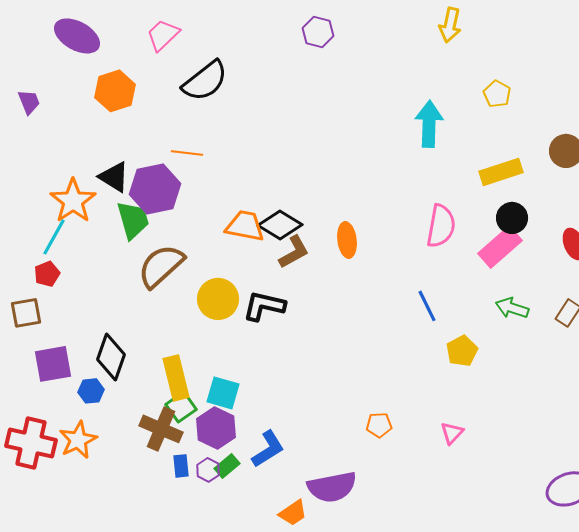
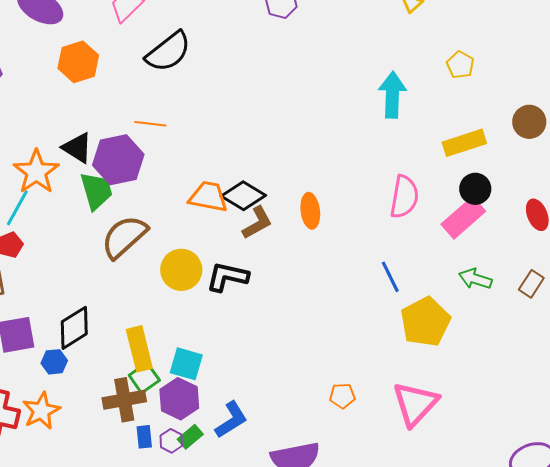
yellow pentagon: (462, 351) -> (425, 322), size x1.6
black diamond: (111, 357) -> (74, 328), turned 39
brown cross: (161, 429) -> (124, 400), turned -33
pink triangle: (452, 433) -> (415, 404), size x2.0

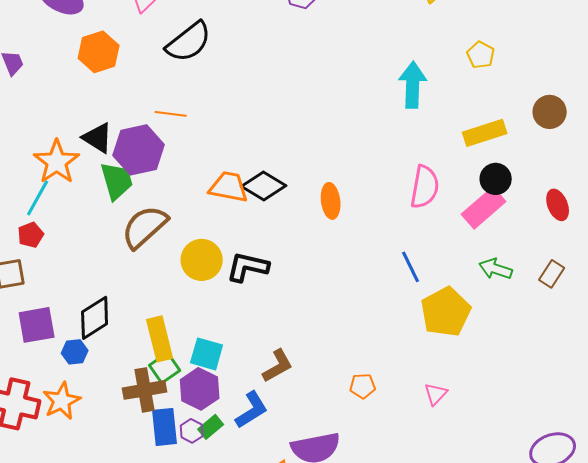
brown L-shape: (257, 223) -> (278, 366), moved
pink triangle: (415, 404) -> (436, 394), size x0.5
blue rectangle: (144, 437) -> (165, 427), size x1.6

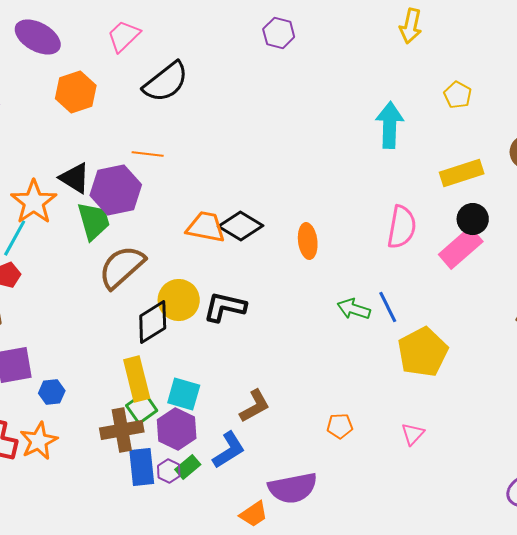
green arrow: (496, 269) -> (354, 309), moved
black diamond: (95, 318) -> (153, 322), moved

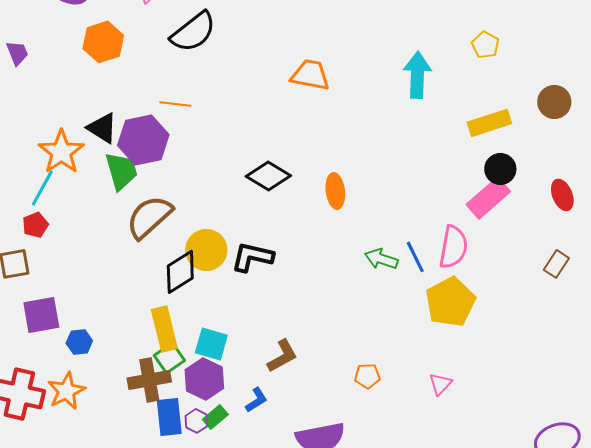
orange trapezoid: (206, 227) -> (310, 75), moved
pink semicircle: (402, 227) -> (453, 247), moved
blue L-shape: (229, 450) -> (256, 400), size x0.7

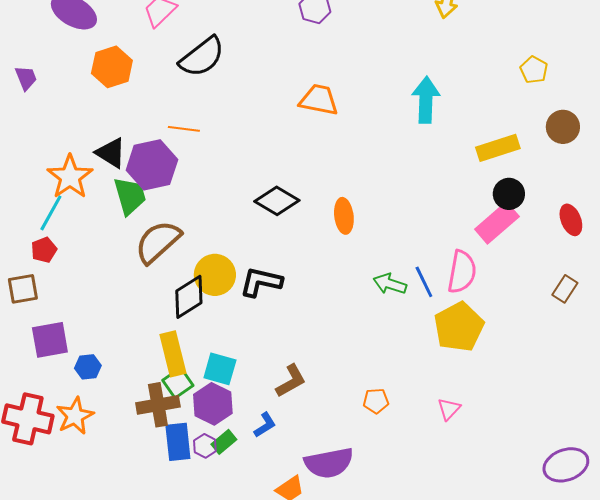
yellow pentagon: (485, 45) -> (534, 70), moved

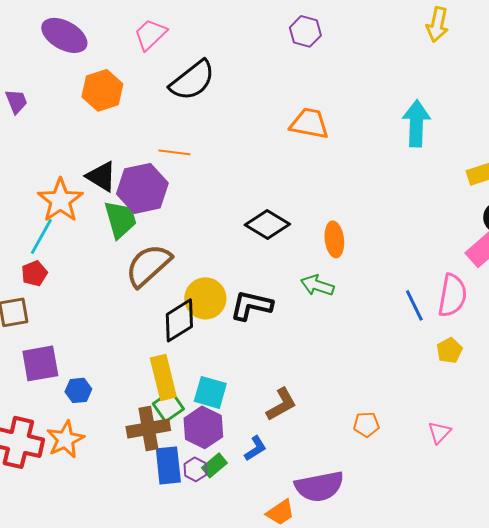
green arrow: (390, 284) -> (317, 285), moved
yellow pentagon: (459, 327) -> (449, 350), size x0.5

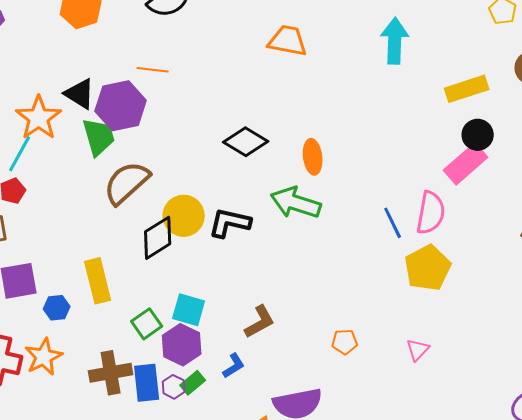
green arrow: (317, 285) -> (296, 203), size x1.5
yellow pentagon: (449, 350) -> (428, 268), size x1.8
yellow rectangle: (163, 377) -> (98, 281), moved
brown cross: (148, 428) -> (111, 373), moved

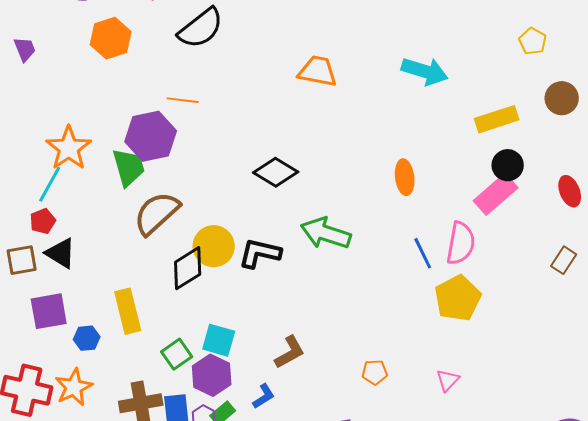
cyan arrow: (395, 41) -> (425, 71), turned 105
black triangle: (80, 94) -> (61, 253), moved
orange ellipse: (313, 157) -> (405, 177), moved

